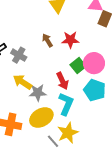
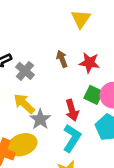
green square: (78, 66) -> (93, 95), turned -35
gray star: (38, 93) -> (40, 119), turned 30
yellow ellipse: (41, 118) -> (22, 145), moved

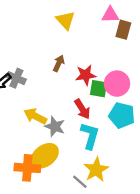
brown arrow: (62, 59) -> (59, 63), turned 63
red star: (89, 63) -> (86, 75), moved
gray cross: (25, 71) -> (16, 78), moved

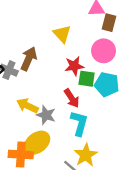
yellow triangle: (65, 20) -> (62, 34), moved
brown arrow: (59, 63) -> (29, 59), moved, size x1.5
pink circle: (117, 84) -> (104, 51), moved
cyan pentagon: (122, 115) -> (107, 84), moved

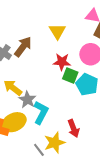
red arrow: (72, 98) -> (74, 128), moved
cyan L-shape: (79, 123) -> (41, 112), moved

